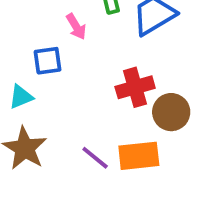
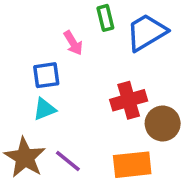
cyan triangle: (21, 97) -> (44, 109), moved
purple line: (95, 158) -> (68, 161), moved

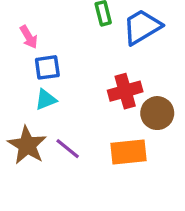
pink arrow: (73, 43) -> (29, 37), moved

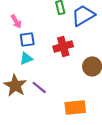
red cross: (125, 91) -> (63, 46), moved
orange rectangle: (128, 152) -> (75, 107), moved

